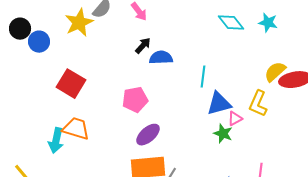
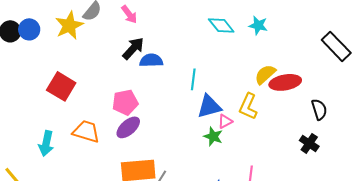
blue circle: (39, 42) -> (29, 29), moved
black arrow: (143, 46) -> (133, 48), size x1.4
orange trapezoid: (76, 129) -> (86, 131), moved
purple ellipse: (148, 135) -> (128, 127), moved

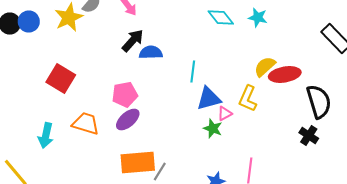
black semicircle: (319, 109) -> (319, 102), size x1.6

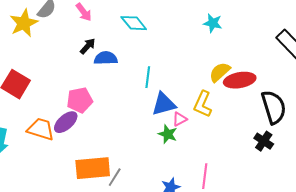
cyan diamond: (221, 18) -> (134, 23), moved
black arrow: (133, 40) -> (88, 46), size x0.7
purple ellipse: (128, 120) -> (66, 122), moved

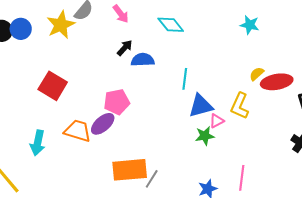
yellow semicircle: (220, 72) -> (257, 74), size x0.7
green star: (168, 134) -> (205, 136), turned -30

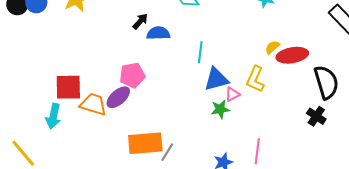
red square: (53, 86) -> (68, 87), moved, turned -32

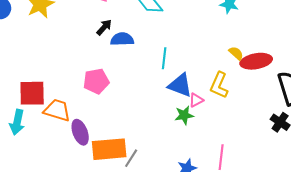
yellow semicircle: (272, 47) -> (236, 53), turned 84
blue triangle: (216, 79) -> (180, 85), turned 36
purple ellipse: (118, 97) -> (80, 132), moved, turned -70

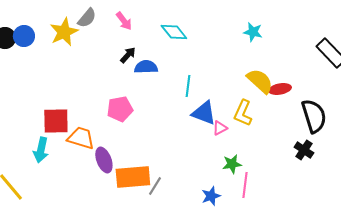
yellow semicircle: (236, 53) -> (260, 81), size x1.8
red ellipse: (256, 61) -> (280, 89), size x0.7
green star: (184, 115) -> (232, 164), moved

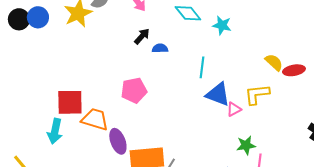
cyan star: (253, 32) -> (222, 25), moved
blue semicircle: (146, 67) -> (160, 48), size x0.7
yellow semicircle: (260, 81) -> (274, 62), size x0.7
yellow L-shape: (243, 113) -> (257, 94), turned 60

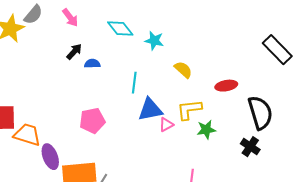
yellow semicircle: (274, 62) -> (183, 70), moved
pink pentagon: (134, 90) -> (92, 121), moved
blue triangle: (218, 94) -> (150, 110), turned -32
green star: (246, 145) -> (206, 130), moved

